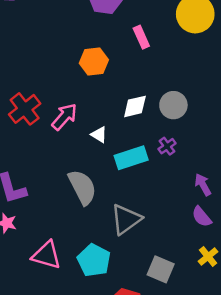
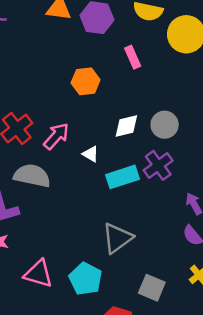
purple cross: (167, 146) -> (158, 165), size x1.6
gray semicircle: (82, 187) -> (32, 176), moved, turned -51

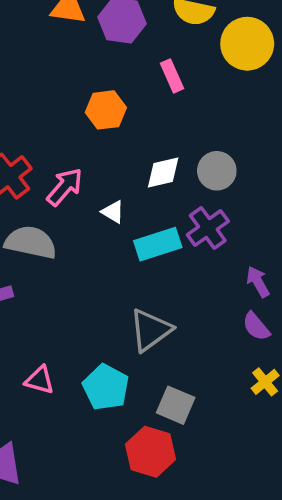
pink triangle: (38, 274) -> (40, 380), size x0.7
gray square: (152, 288) -> (176, 405), moved

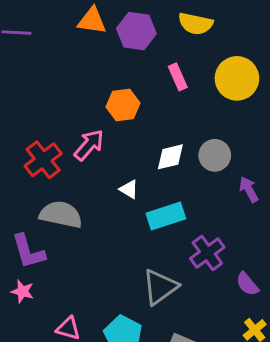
yellow circle: (247, 44) -> (237, 78), moved
pink arrow: (65, 187) -> (89, 145), moved
purple cross: (208, 228) -> (207, 253), moved
purple arrow: (258, 282) -> (249, 189), moved

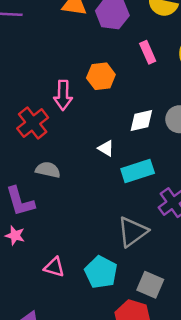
pink arrow: (89, 145) -> (63, 95), moved, turned 140
gray semicircle: (61, 214) -> (48, 170), size x0.7

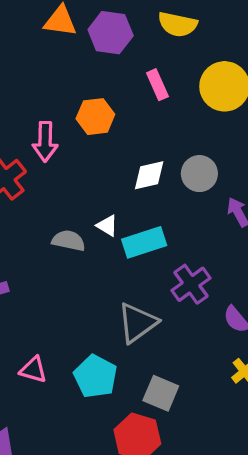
white triangle: (106, 148) -> (107, 226), moved
gray semicircle: (48, 170) -> (69, 241), moved

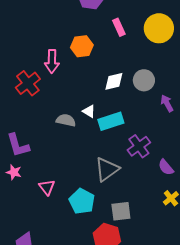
pink triangle: (33, 370) -> (47, 187), moved, turned 36
gray square: (161, 393) -> (121, 211), turned -30

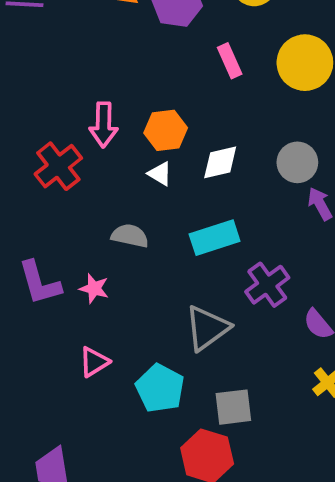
orange hexagon: (82, 46) -> (166, 130), moved
gray circle: (144, 80) -> (297, 162), moved
white triangle: (89, 111) -> (160, 174), moved
pink star: (14, 172) -> (94, 288), moved
pink triangle: (47, 187) -> (94, 362), turned 36

